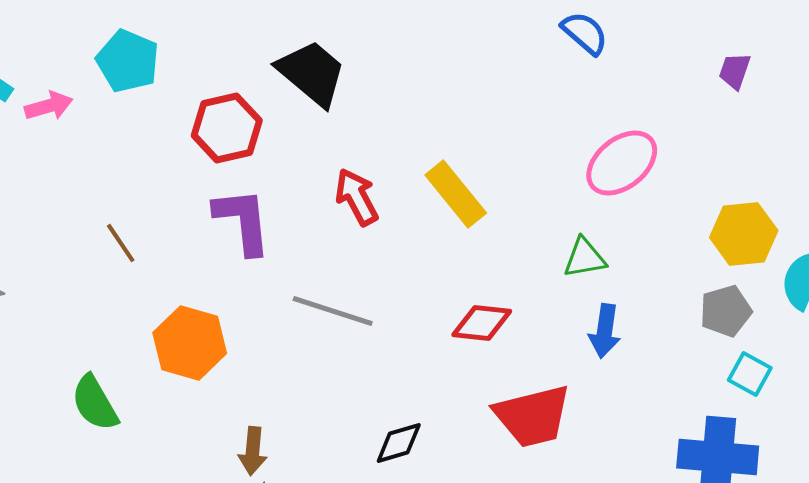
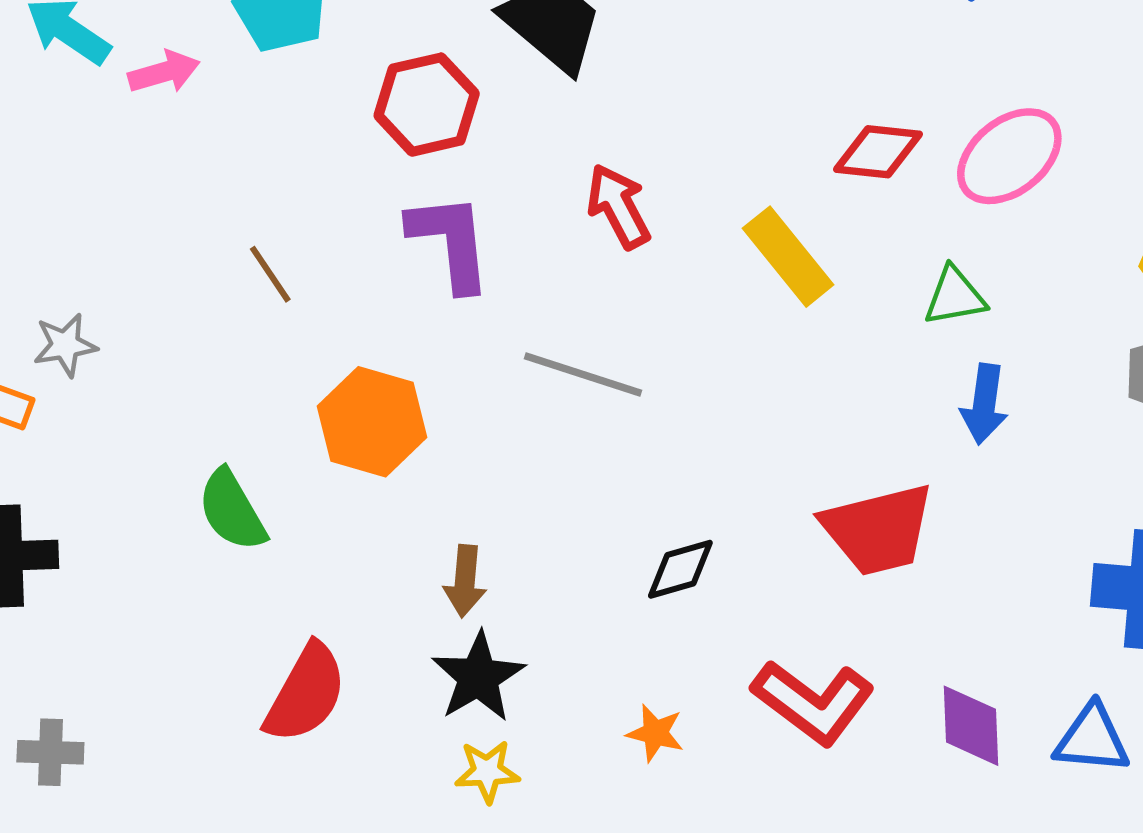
yellow rectangle: (456, 194) -> (788, 257), moved
red diamond: (482, 323) -> (878, 152), moved

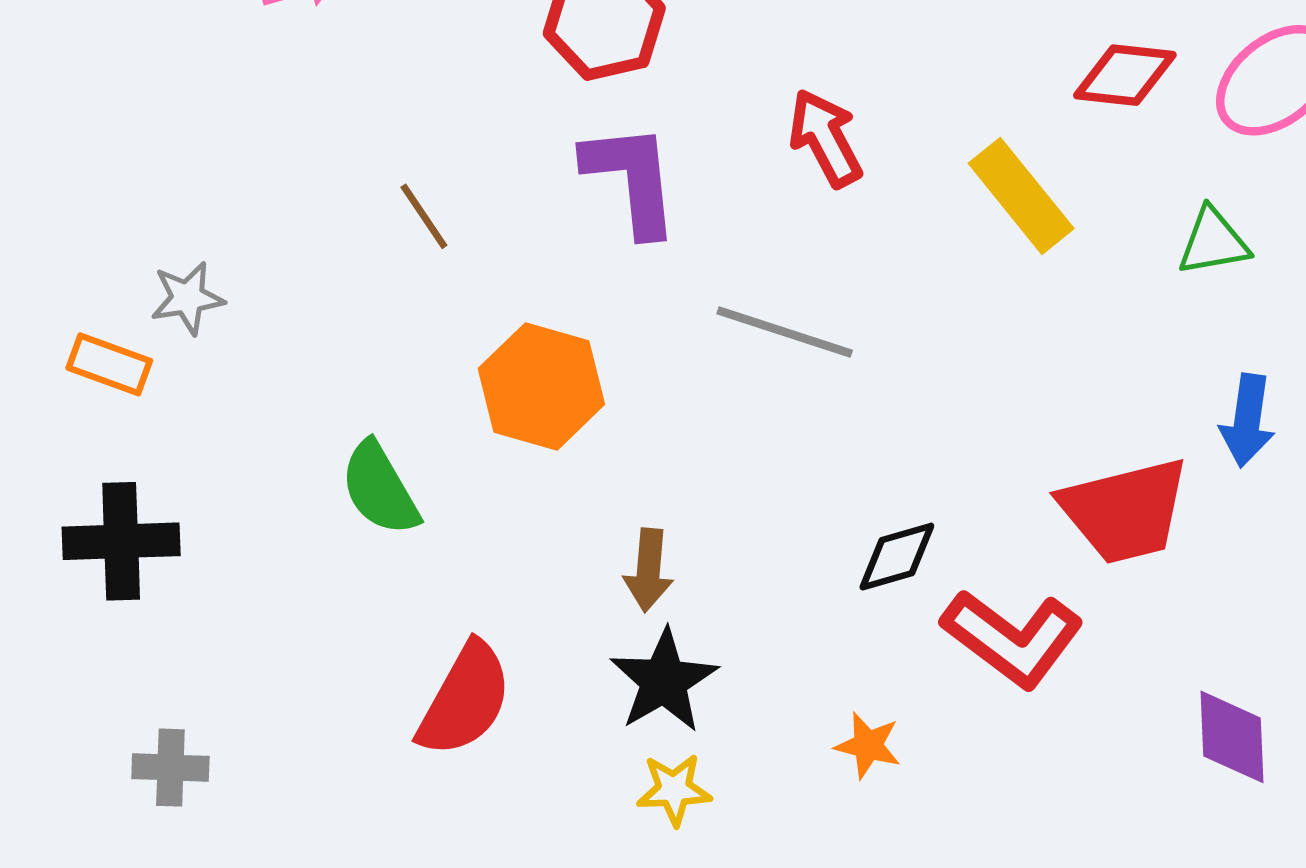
blue arrow: (984, 404) -> (1247, 420), moved
red L-shape: (813, 702) -> (1013, 638), moved

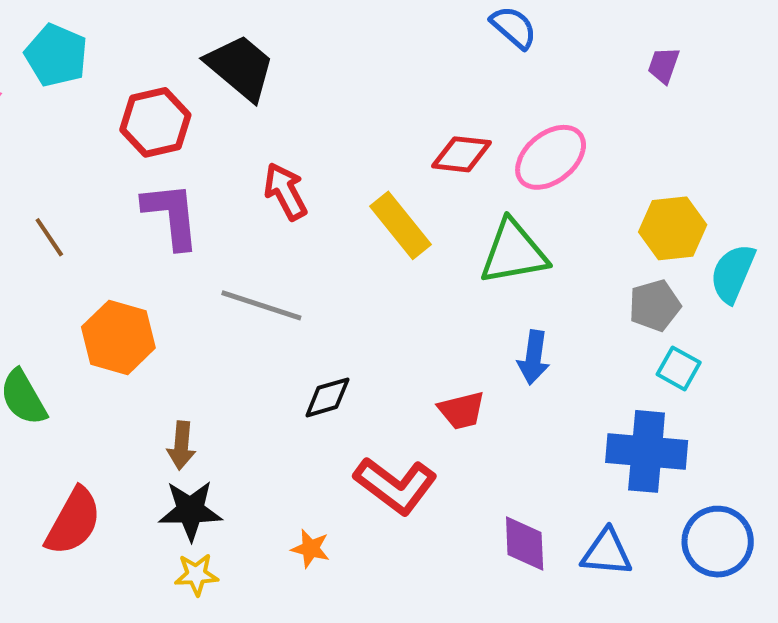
green triangle: (1213, 242) -> (514, 252), size x1.6
red trapezoid: (1125, 511) -> (462, 410), size x0.6
black diamond: (897, 557) -> (327, 397), moved
black star: (664, 681) -> (190, 510), turned 30

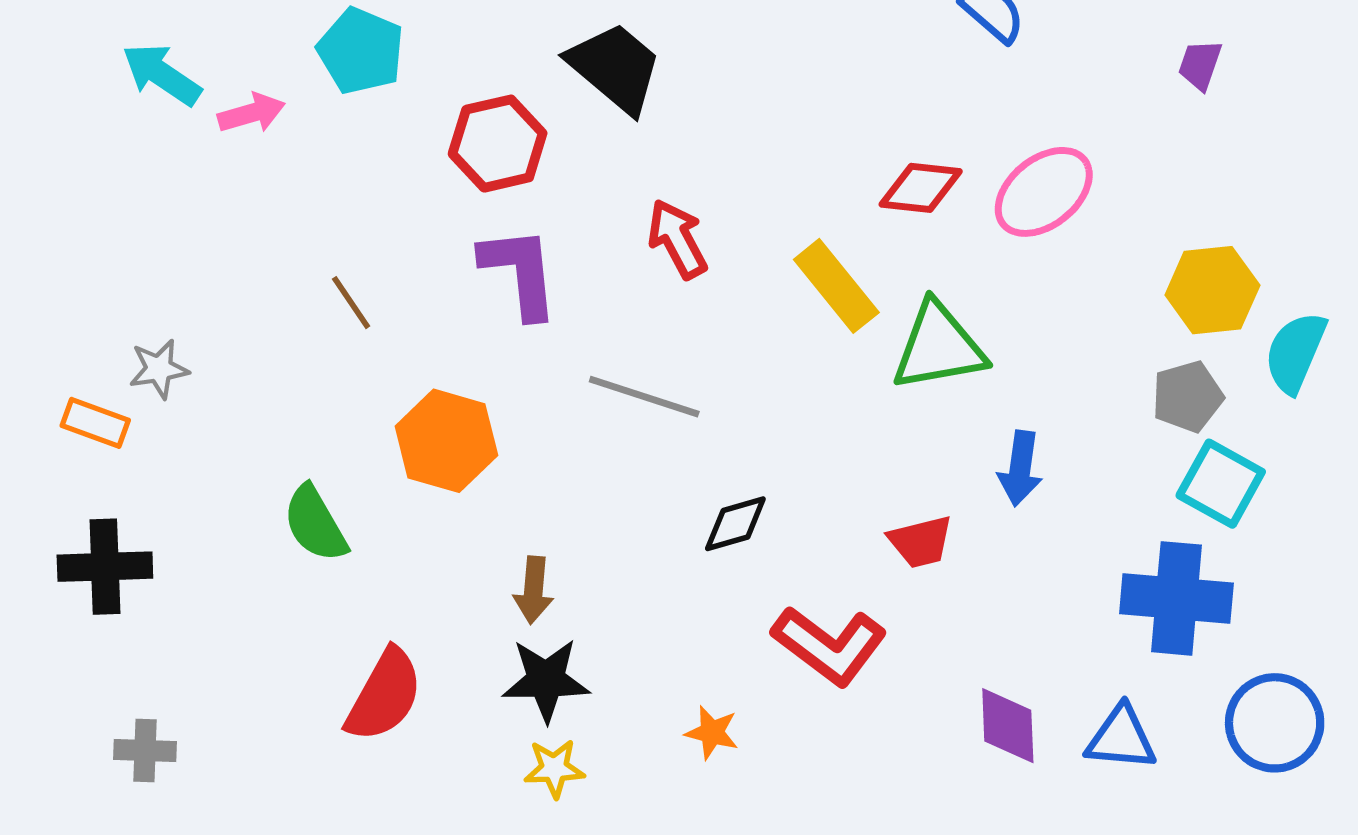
green triangle: (514, 252) -> (939, 347), moved
cyan square: (679, 368) -> (1221, 484), size x1.4

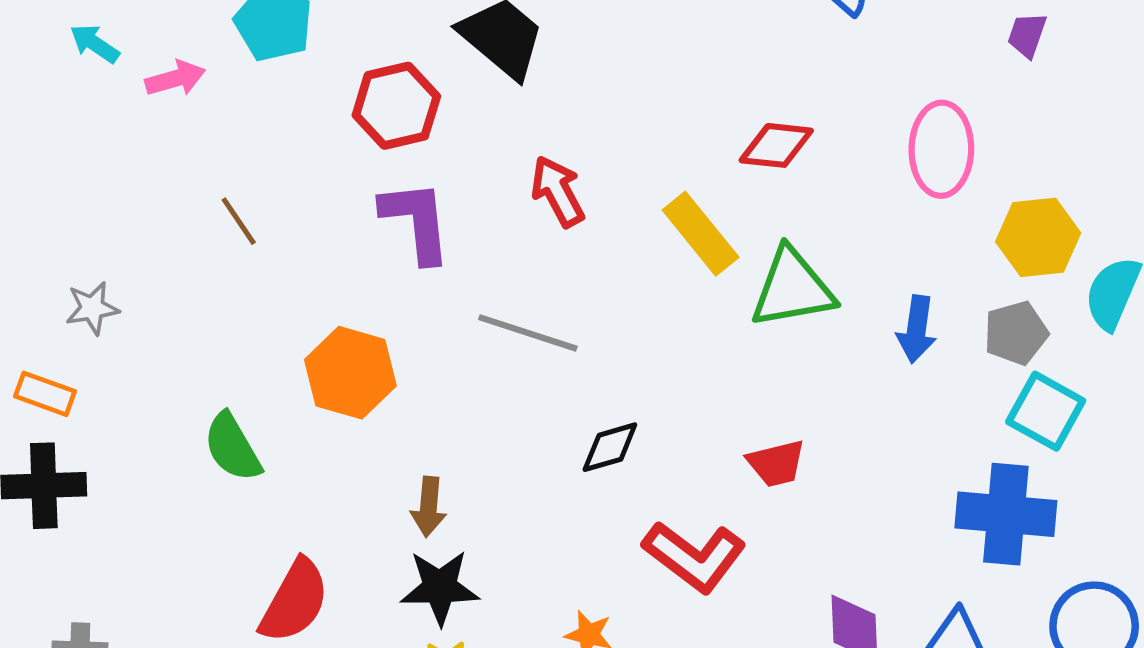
cyan arrow: (162, 74) -> (95, 44), size x0.7
pink ellipse: (1044, 192) -> (941, 149), moved, turned -50
brown line: (351, 303) -> (239, 221), moved
orange rectangle: (95, 423) -> (45, 394), moved
blue arrow: (1020, 468) -> (917, 329), moved

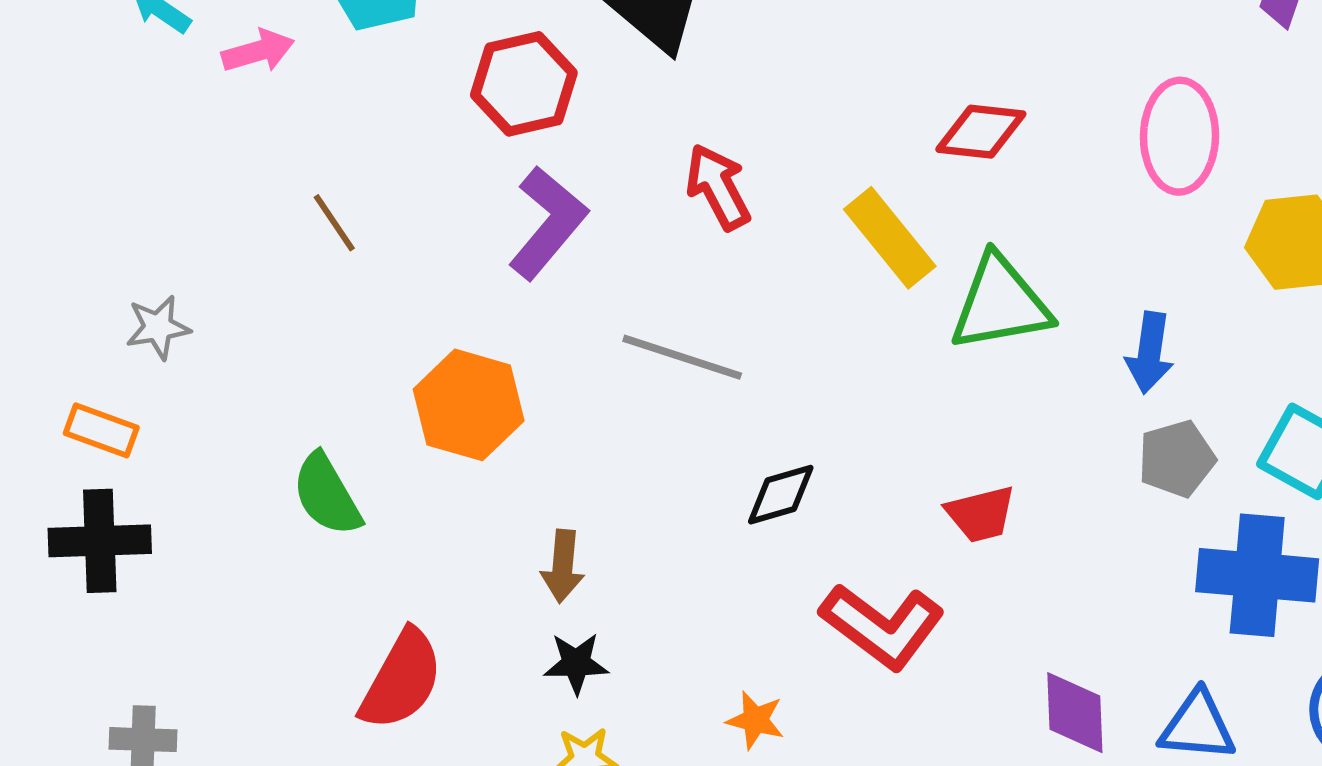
purple L-shape: (416, 221) -> (548, 223), turned 46
gray pentagon: (1016, 333) -> (1176, 459), moved
black star: (440, 587) -> (576, 663), size x0.7

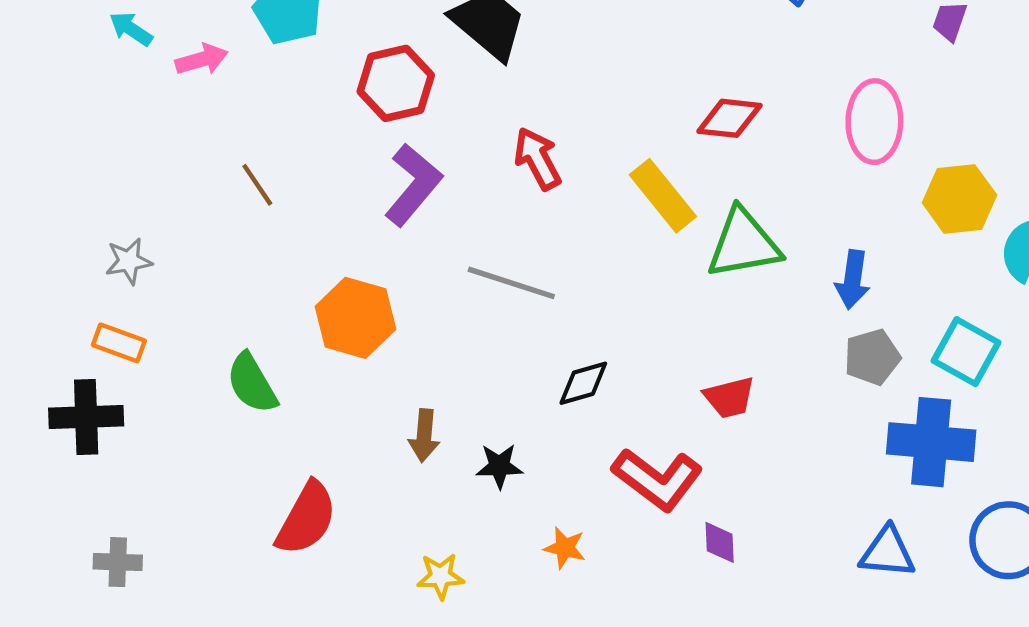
orange rectangle: (101, 430) -> (119, 343), moved
black star: (576, 663) -> (499, 466), moved
purple diamond: (1075, 713) -> (720, 542), moved, size x0.7

